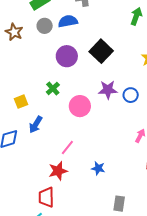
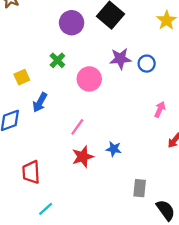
red star: (58, 171) -> (83, 157), moved
red trapezoid: (46, 197) -> (31, 172), moved

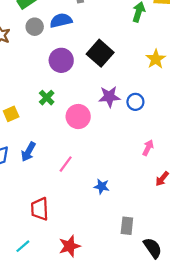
blue arrow: (40, 102) -> (28, 152), moved
red star: (83, 157) -> (70, 246), moved
red trapezoid: (31, 172) -> (40, 209), moved
cyan line: (46, 209) -> (23, 246), moved

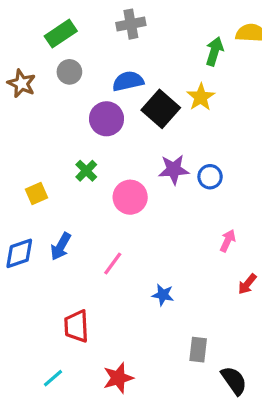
blue semicircle: (61, 20) -> (128, 81), moved
yellow star: (156, 59) -> (201, 97), moved

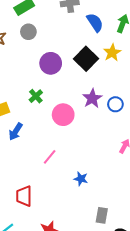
blue semicircle: (128, 81) -> (95, 22), moved, turned 66
purple star: (174, 170) -> (92, 98), turned -30
blue arrow: (61, 246) -> (16, 132), moved

